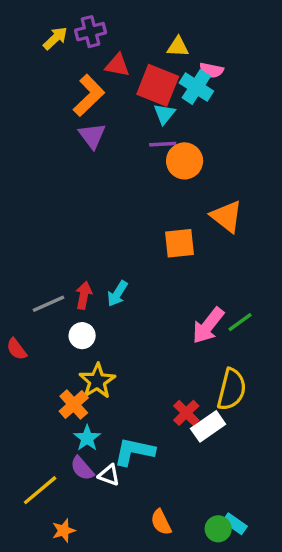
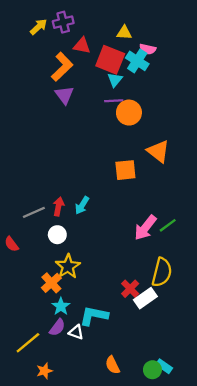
purple semicircle: (82, 468) -> (57, 327), turned -102

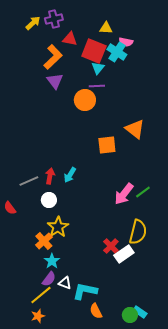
orange circle: (129, 113) -> (85, 100), moved
cyan L-shape: (94, 316) -> (85, 291), moved
yellow line: (28, 343) -> (41, 295), moved

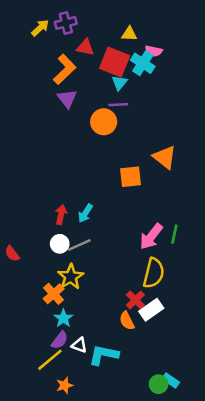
gray line: (29, 181) -> (79, 245), moved
green line: (143, 192) -> (174, 234), turned -42
yellow semicircle: (138, 232) -> (154, 273), moved
orange semicircle: (96, 311) -> (127, 321), moved
orange star: (38, 316) -> (65, 385), moved

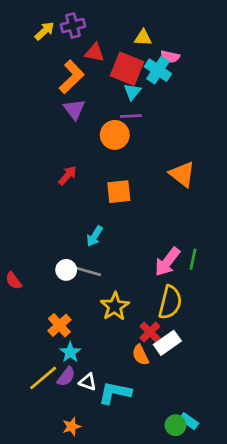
orange square: (130, 177) -> (119, 192), moved
red arrow: (61, 215) -> (68, 175), moved, turned 30
gray line: (79, 245) -> (88, 271), turned 40
yellow star: (71, 277) -> (115, 306), moved
yellow line: (50, 360) -> (43, 378), moved

